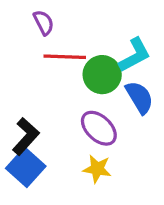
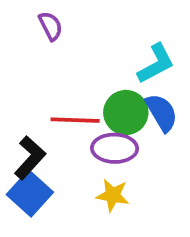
red line: (65, 57) -> (75, 120), moved
green circle: (102, 75) -> (126, 113), moved
purple ellipse: (99, 128) -> (115, 148), turned -42

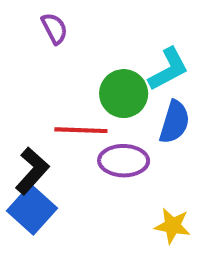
green circle: (126, 113) -> (124, 94), moved
blue semicircle: (162, 113) -> (174, 122), turned 48
yellow star: (113, 195) -> (172, 226), moved

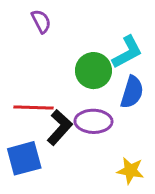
red line: (81, 130) -> (33, 107), moved
black L-shape: (32, 171) -> (60, 127), moved
blue square: (32, 209) -> (24, 158), turned 33

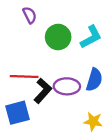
green circle: (93, 71) -> (58, 37), moved
blue semicircle: (132, 92) -> (94, 80), moved

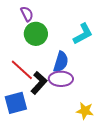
green circle: (58, 37) -> (36, 34), moved
red line: (24, 76) -> (22, 70), turned 40
blue semicircle: (94, 80) -> (61, 62), moved

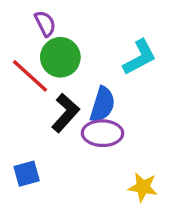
red line: (22, 70) -> (30, 76), moved
black L-shape: (39, 83) -> (65, 113), moved
blue square: (16, 103) -> (27, 174), size x0.7

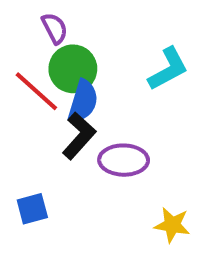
blue semicircle: (103, 105) -> (83, 101), moved

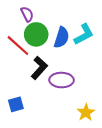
blue semicircle: (83, 101) -> (62, 37), moved
yellow star: (172, 225) -> (86, 112), turned 30

